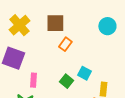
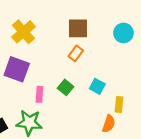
brown square: (55, 23) -> (78, 28), moved
green square: (66, 81) -> (66, 87), moved

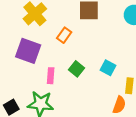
orange rectangle: (76, 53) -> (64, 35), moved

